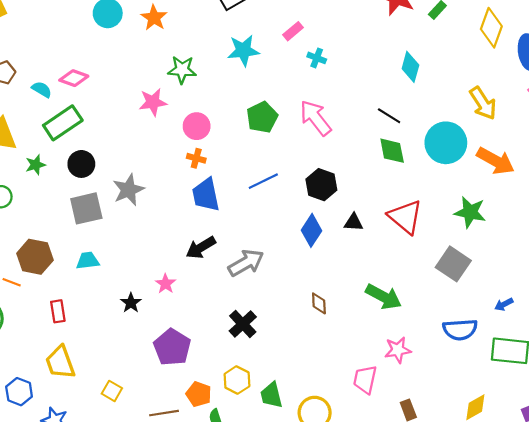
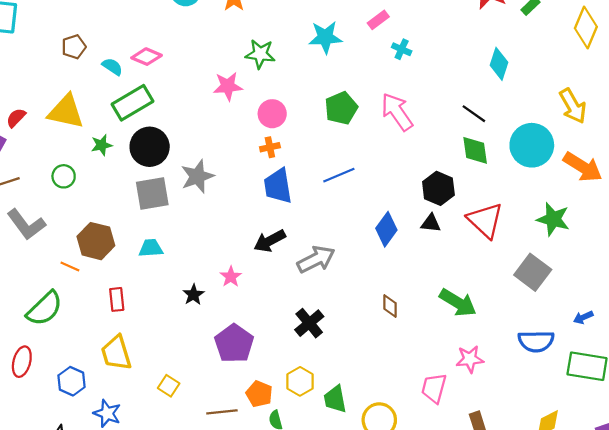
orange cross: (196, 158) -> (270, 147), turned -30
black circle: (81, 164) -> (150, 147), size x1.4
black hexagon: (321, 185) -> (438, 188), moved

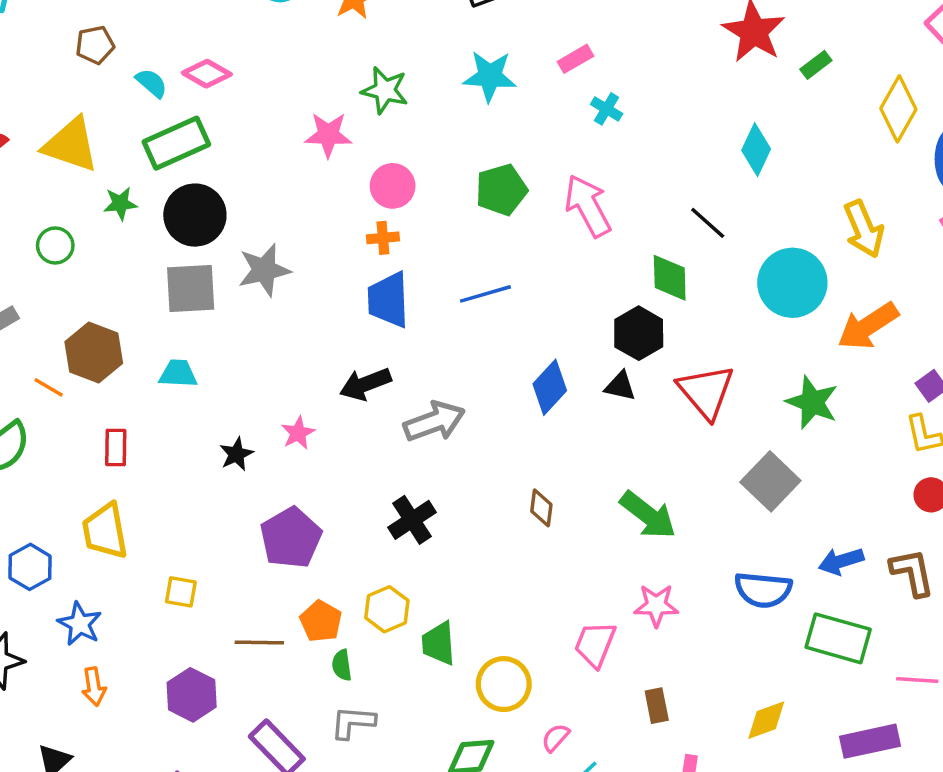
green diamond: (475, 150) -> (670, 278), moved
orange arrow: (583, 167) -> (868, 326), turned 108
blue arrow: (583, 317) -> (841, 561), size x1.4
yellow square: (169, 386) -> (181, 592), turned -30

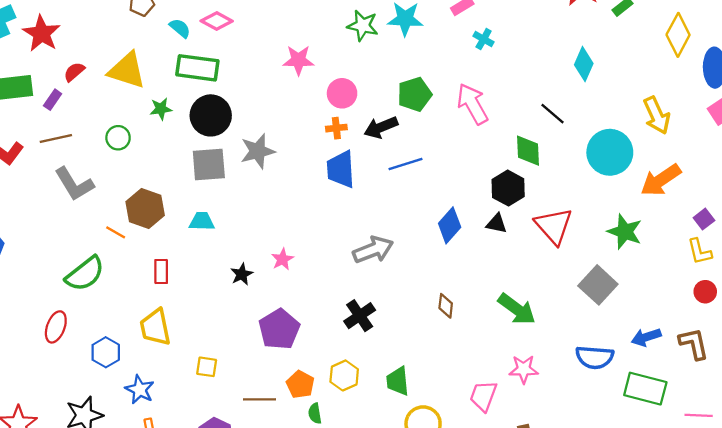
green star: (385, 90) -> (363, 26), moved
green rectangle: (176, 143) -> (197, 68), turned 33
black arrow: (365, 384) -> (381, 127), moved
green trapezoid: (439, 643) -> (398, 381), moved

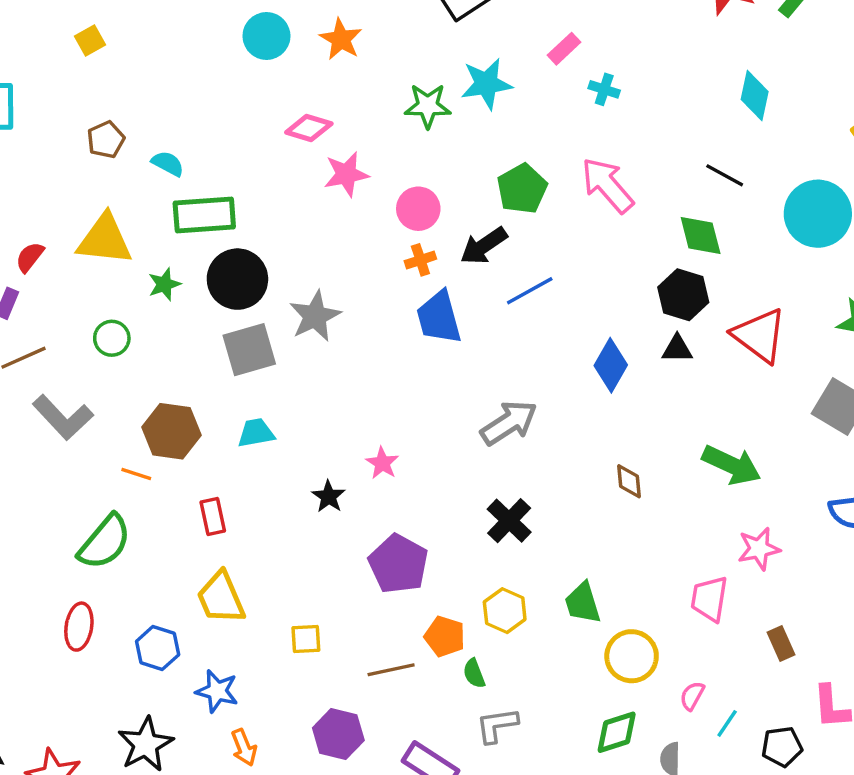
pink diamond: (217, 21) -> (309, 128), moved

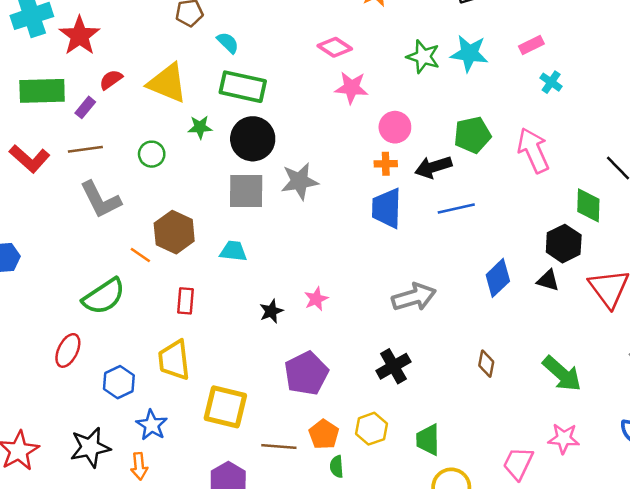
yellow square: (306, 639) -> (225, 407), size x1.8
orange arrow: (244, 747) -> (139, 466), moved

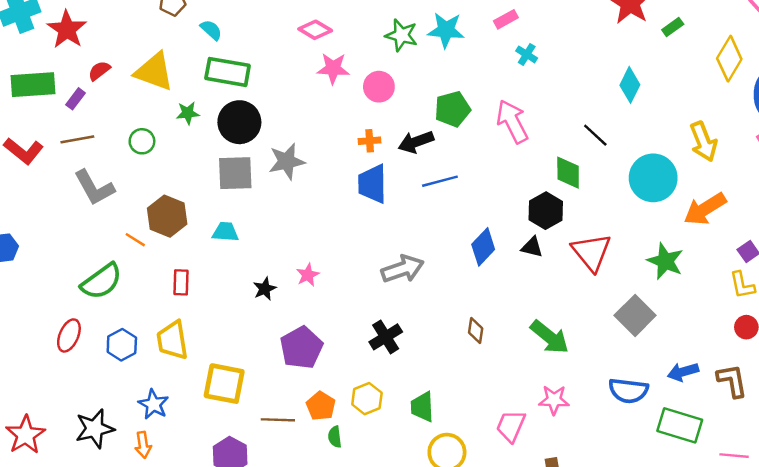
pink circle: (395, 127) -> (379, 87), moved
blue hexagon: (119, 382) -> (122, 345), moved

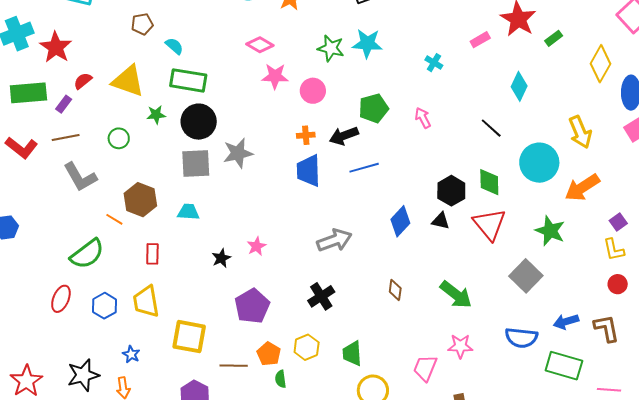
pink rectangle: (506, 19) -> (480, 40), moved
pink arrow: (512, 121) -> (423, 118), size x0.6
green diamond: (568, 173) -> (489, 182), moved
blue star: (153, 404) -> (131, 354), size x0.7

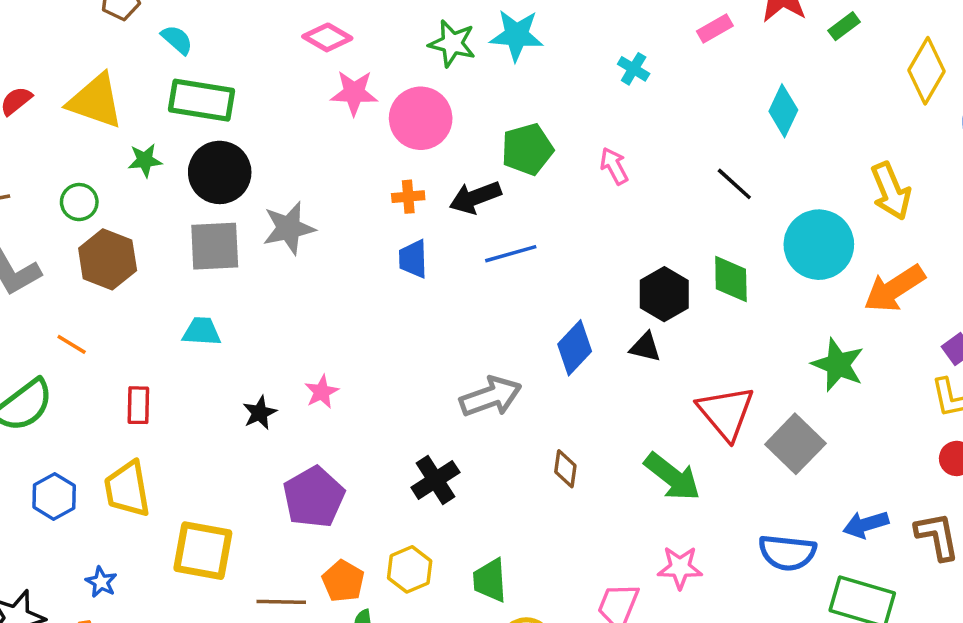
pink circle: (313, 91) -> (421, 118), size x1.4
blue trapezoid: (309, 171) -> (413, 259), size x0.7
brown hexagon: (140, 200) -> (108, 259), moved
red triangle: (489, 224) -> (726, 413), moved
gray arrow: (334, 240) -> (491, 397), moved

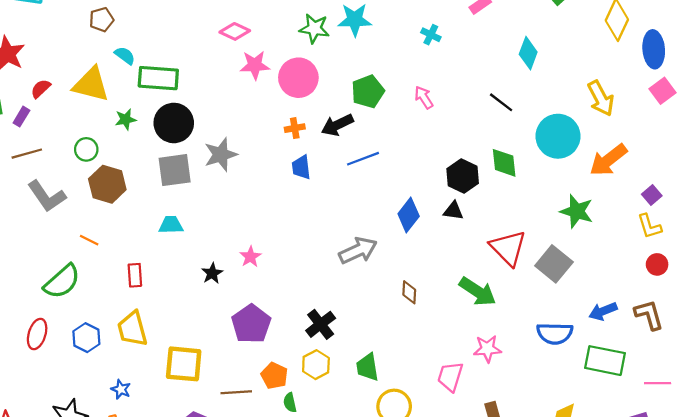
cyan semicircle: (177, 40) -> (125, 55), moved
black cross: (435, 480) -> (321, 324), moved

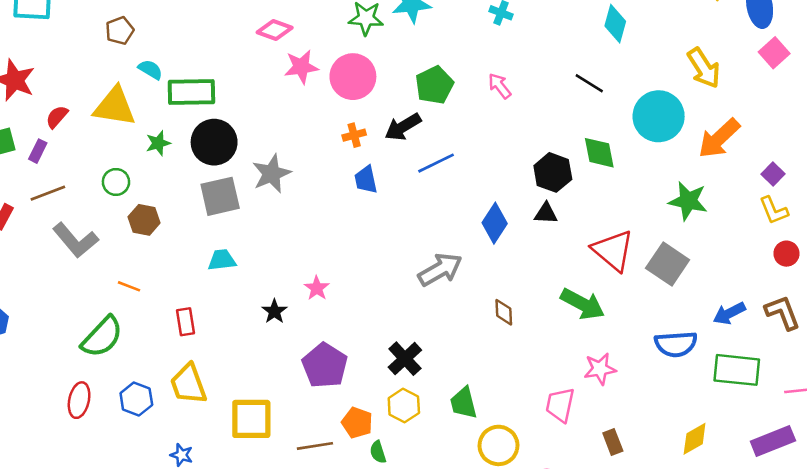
brown hexagon: (107, 184) -> (144, 220), size x0.7

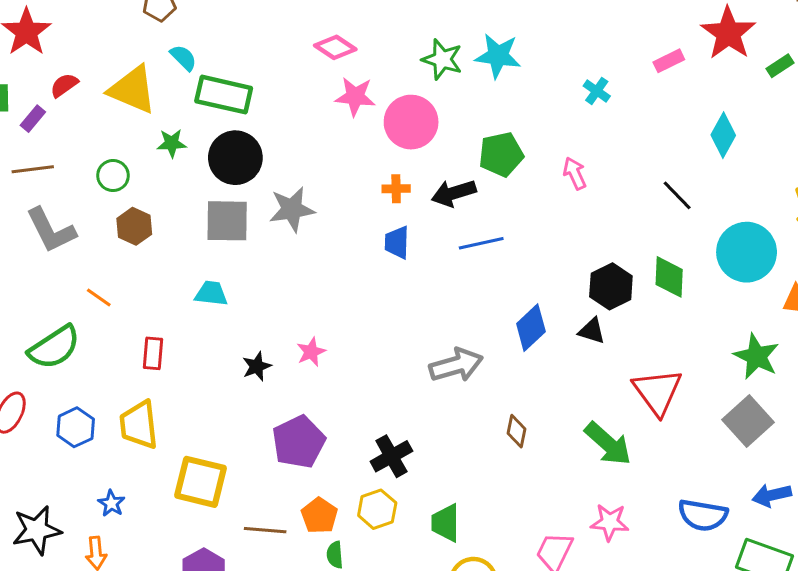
gray square: (668, 264) -> (748, 421), moved

